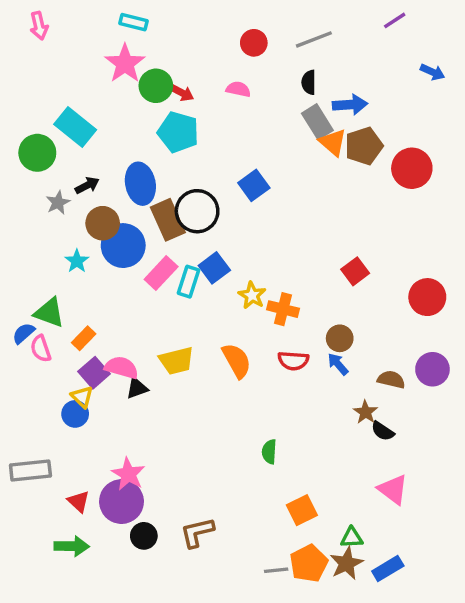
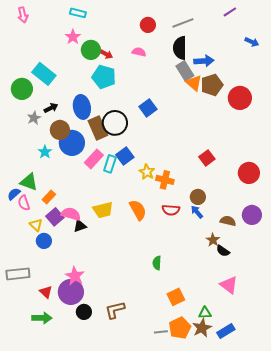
pink star: (125, 63) -> (73, 37), size x0.7
black semicircle: (309, 82) -> (180, 48), size x1.6
yellow triangle: (82, 397) -> (36, 225), moved

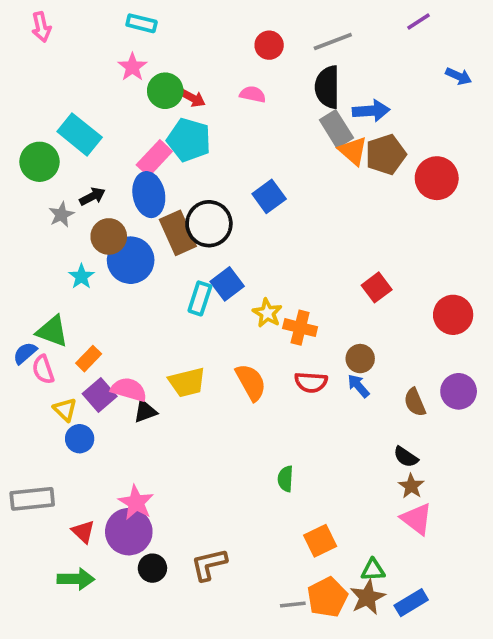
pink rectangle: (94, 159) -> (154, 158), moved
brown semicircle: (228, 221) -> (415, 402), turned -126
brown star: (213, 240) -> (411, 486), moved

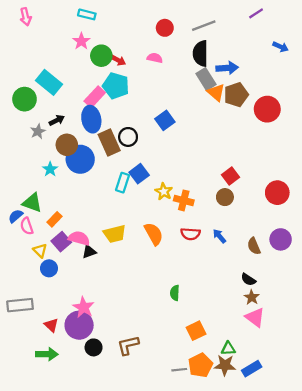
black circle: (209, 224) -> (128, 137), size x0.7
brown circle: (360, 359) -> (225, 197), moved
brown star: (367, 597) -> (225, 365), turned 30

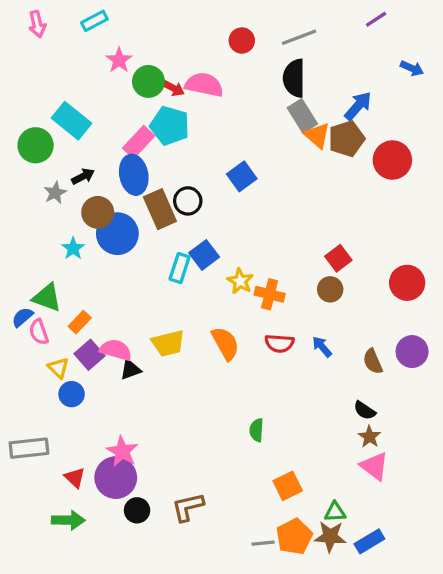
cyan rectangle: (87, 14) -> (94, 21), moved, turned -42
pink semicircle: (155, 58) -> (204, 85), moved, size x1.6
blue arrow: (227, 68) -> (358, 106), moved, turned -45

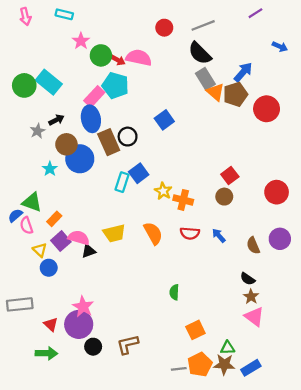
cyan rectangle: (94, 21) -> (64, 14), turned 42
black semicircle: (294, 78) -> (200, 53), turned -45
green circle: (36, 145) -> (24, 85), moved

